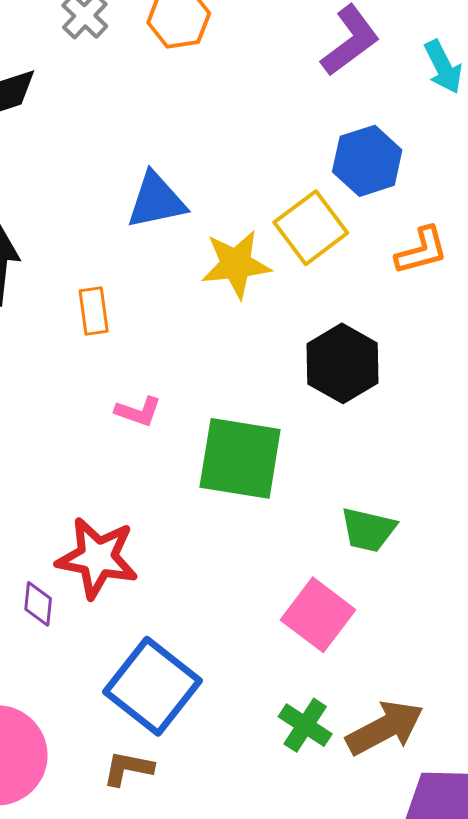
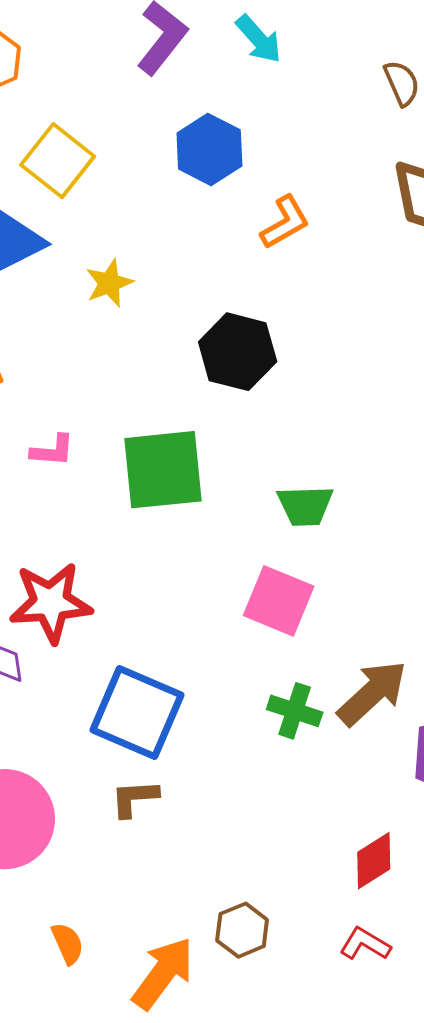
yellow square: (311, 228) -> (58, 161), moved
yellow star: (236, 264) -> (109, 283), size x0.7

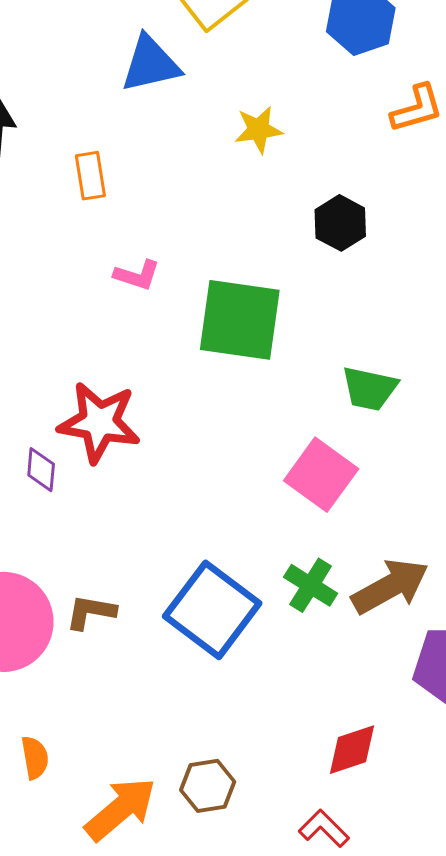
yellow star: (109, 283) -> (258, 130), moved
black hexagon: (238, 352) -> (340, 223), size x0.7
blue square: (137, 712) -> (212, 610), moved
brown L-shape: (134, 798) -> (91, 612), moved

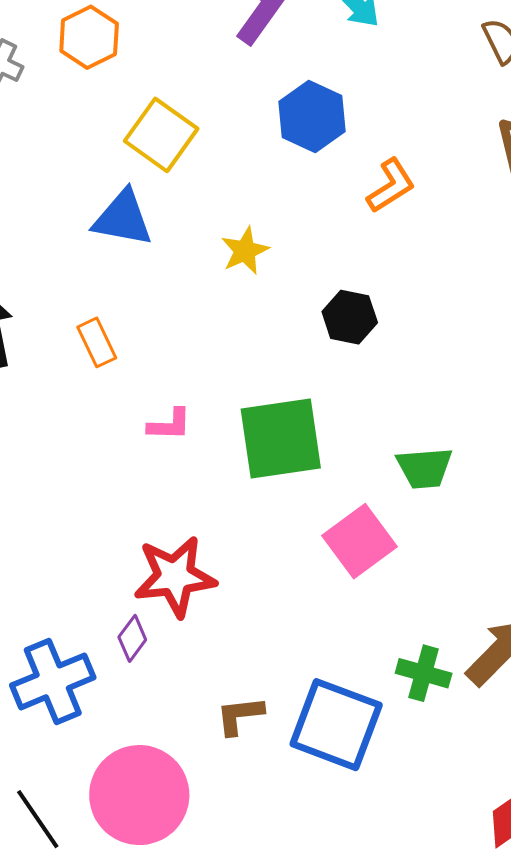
blue triangle: (151, 64) -> (123, 218), turned 40
purple diamond: (41, 470) -> (132, 638), turned 48
pink square: (321, 475) -> (360, 541), moved, turned 34
brown L-shape: (91, 612) -> (240, 716), moved

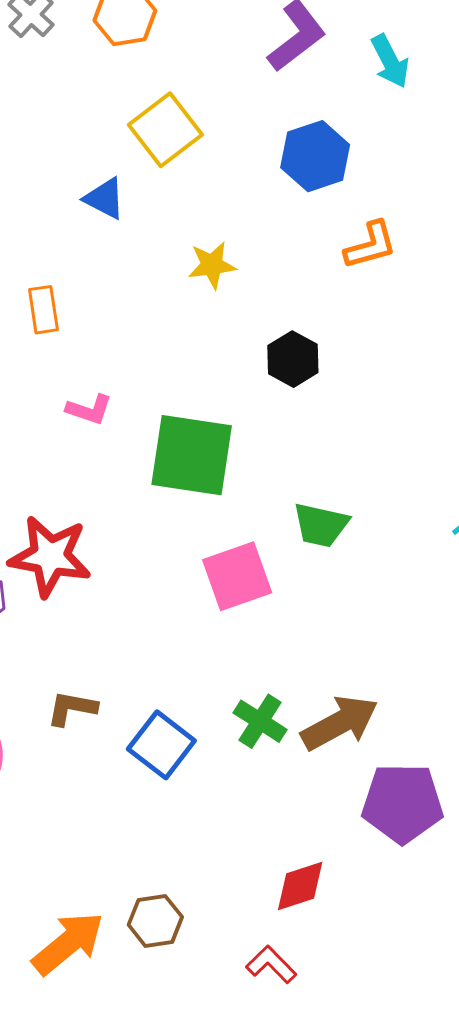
blue triangle: (123, 218) -> (105, 198), size x0.7
blue square: (336, 725) -> (161, 745), size x0.7

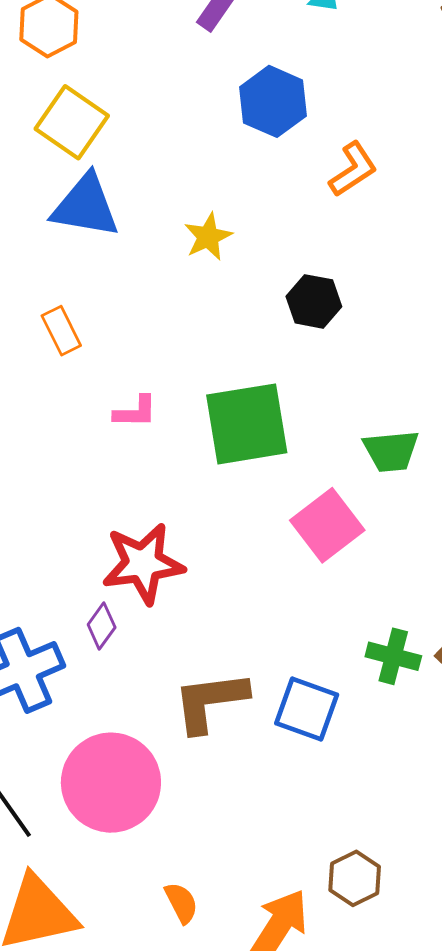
yellow square: (165, 130) -> (72, 122), moved
blue triangle: (105, 198) -> (85, 206), size x1.6
brown L-shape: (72, 708) -> (210, 701), size x1.6

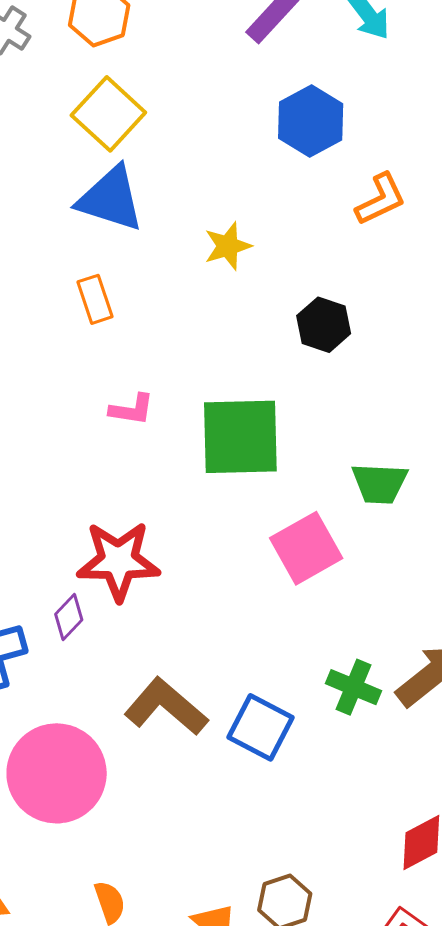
orange rectangle: (61, 331) -> (95, 299), moved
brown L-shape: (210, 701) -> (166, 707), turned 40

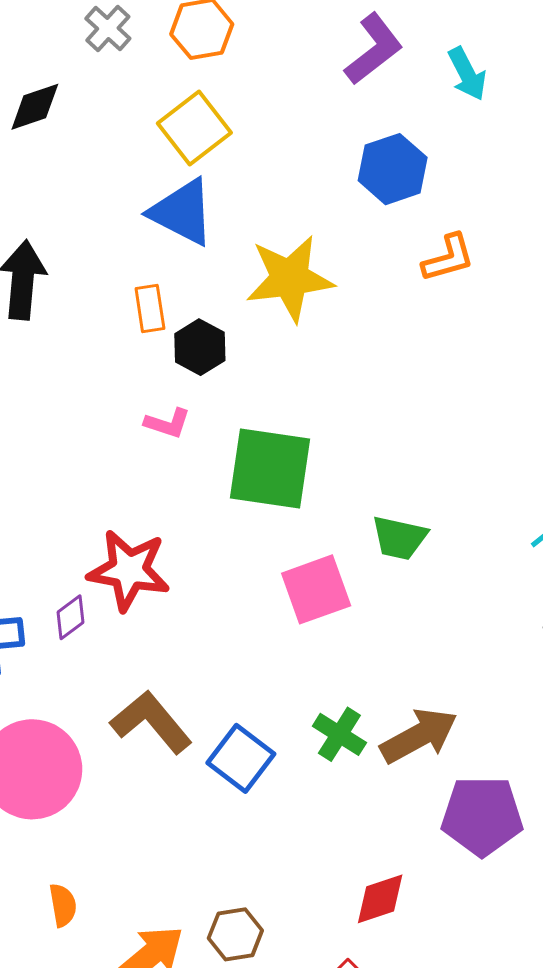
yellow star: (228, 246) -> (290, 278), size x1.8
black hexagon: (324, 325) -> (200, 347), moved

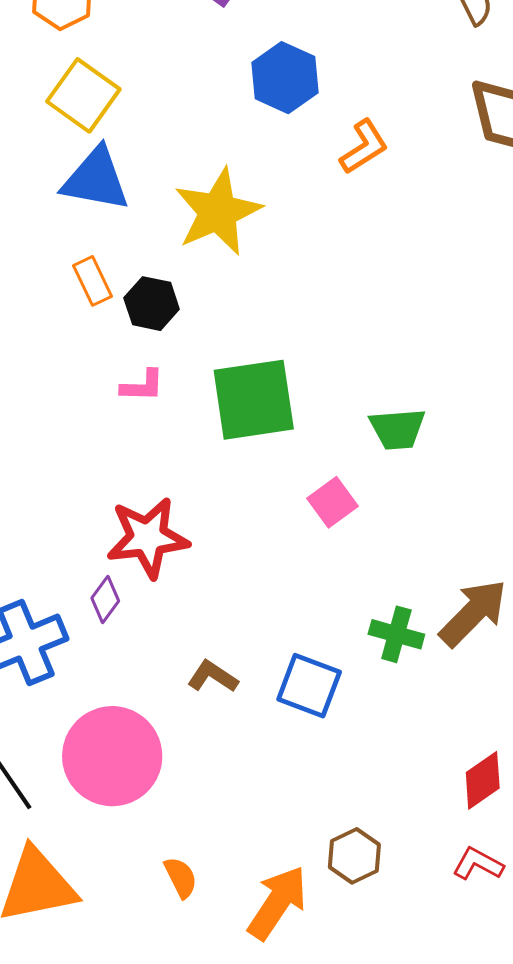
pink square: (316, 589) -> (332, 502), size x0.7
brown L-shape: (151, 722) -> (213, 677), size x0.6

